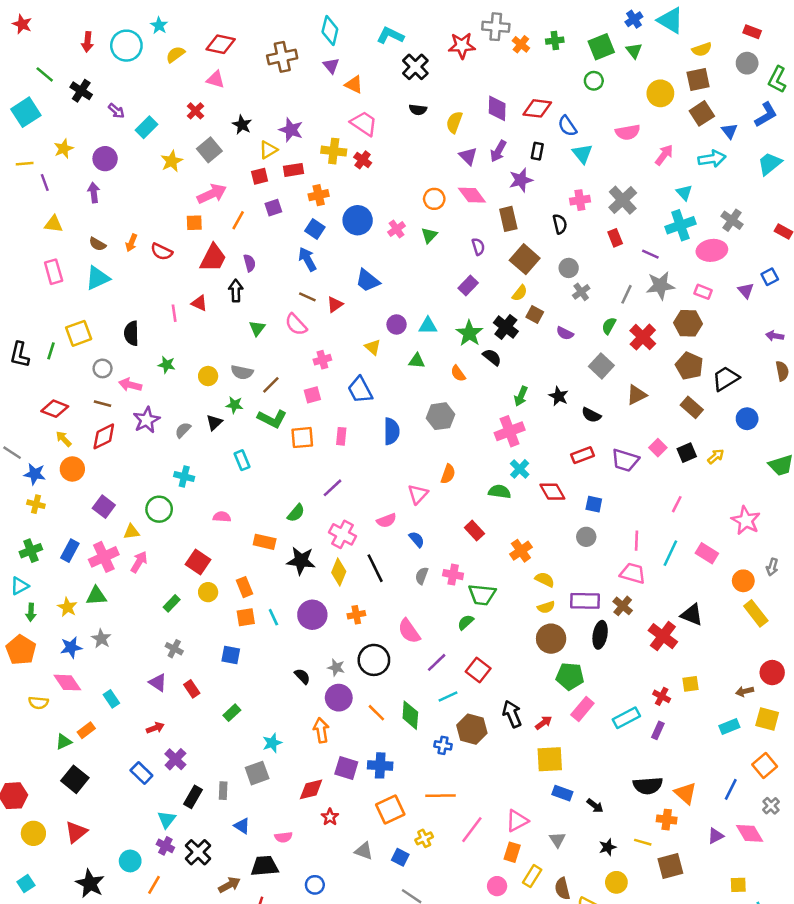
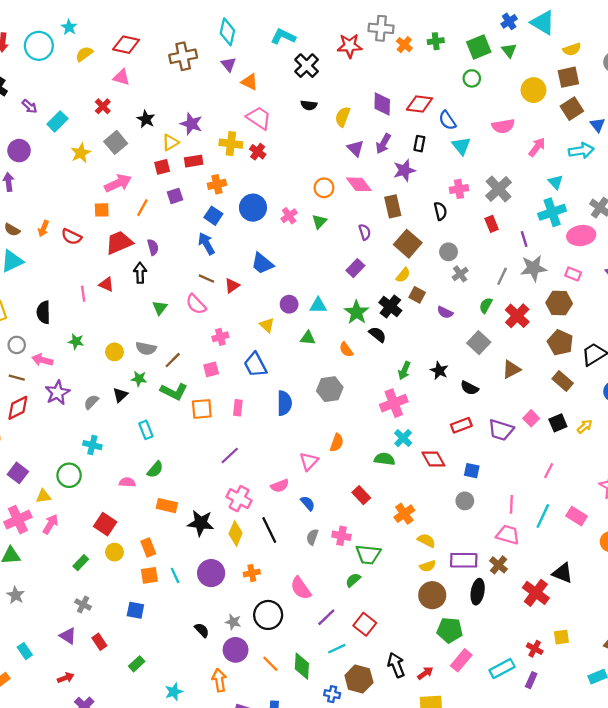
purple line: (650, 254) -> (524, 239), turned 49
red trapezoid: (213, 258) -> (119, 243), turned -140
green semicircle: (296, 513) -> (155, 469), moved

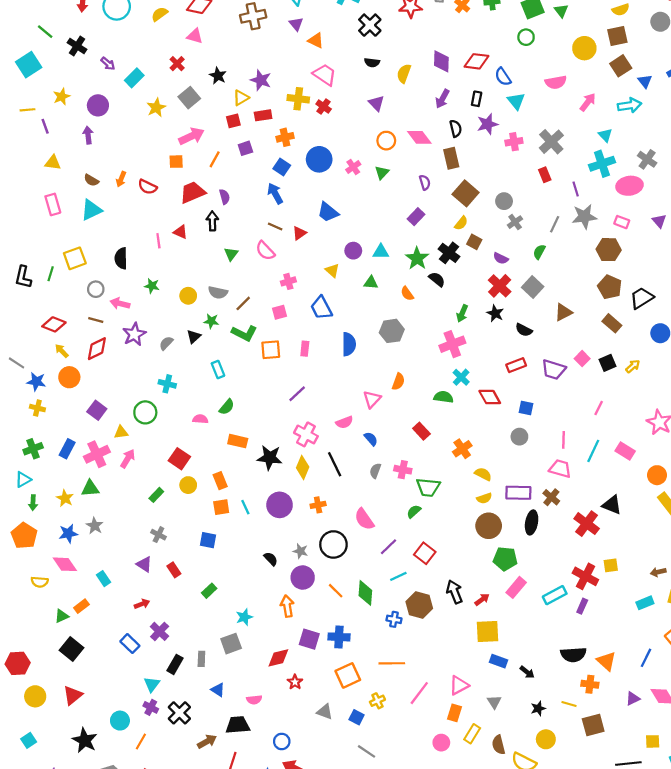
purple triangle: (355, 148) -> (376, 103), moved
purple star: (404, 170) -> (488, 124), moved
black semicircle: (440, 211) -> (456, 129), moved
red cross: (517, 316) -> (500, 286), moved
red cross: (535, 649) -> (585, 576), size x1.6

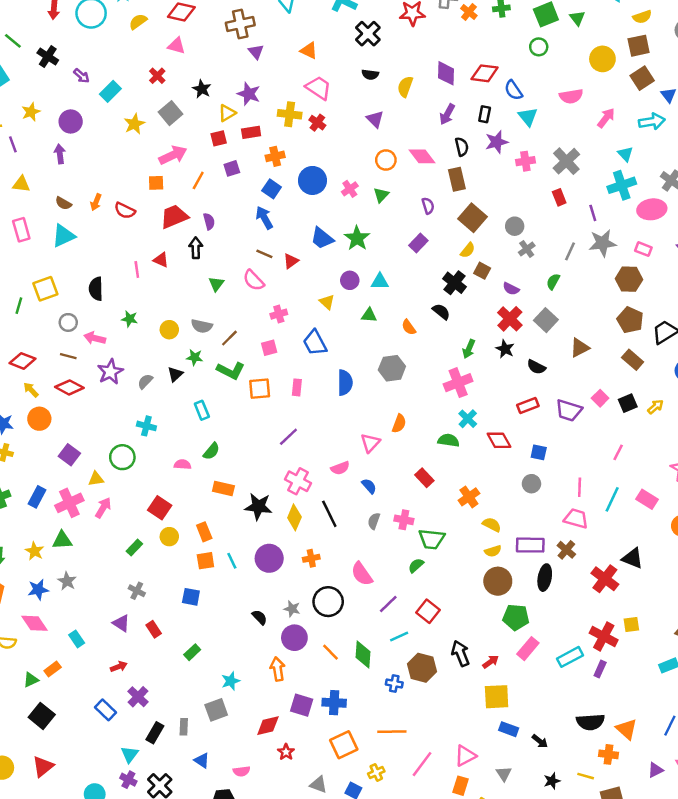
purple triangle: (296, 24) -> (256, 52), moved
green star: (417, 258) -> (357, 238), moved
red diamond: (97, 349) -> (69, 387), turned 55

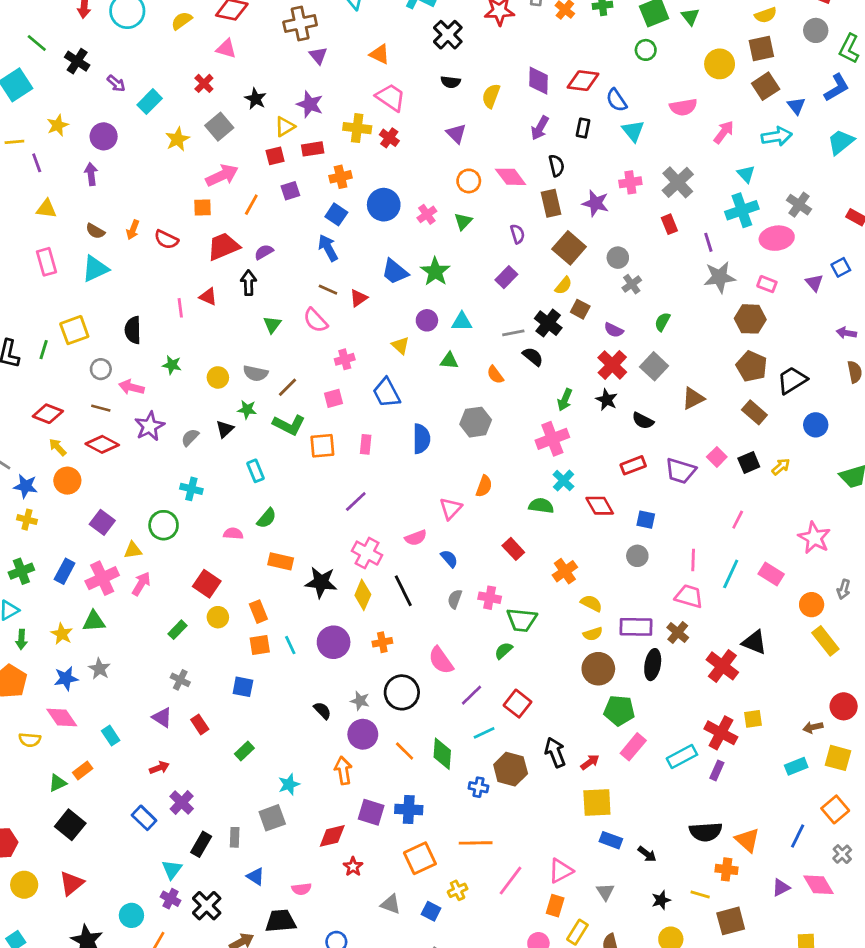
purple star: (497, 142) -> (596, 203), moved, turned 30
purple semicircle: (209, 221) -> (264, 252), turned -105
gray line: (570, 251) -> (513, 333), moved, turned 54

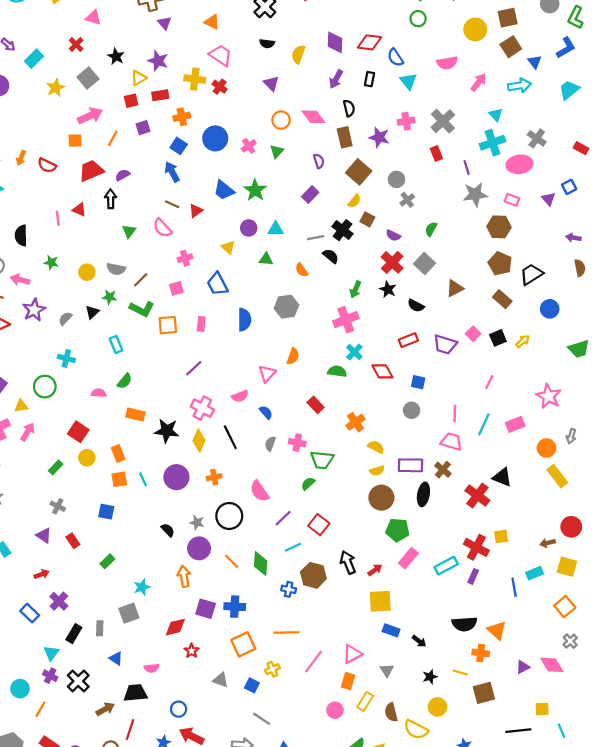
pink rectangle: (771, 574) -> (515, 424), turned -54
blue line: (798, 836) -> (514, 587), moved, turned -36

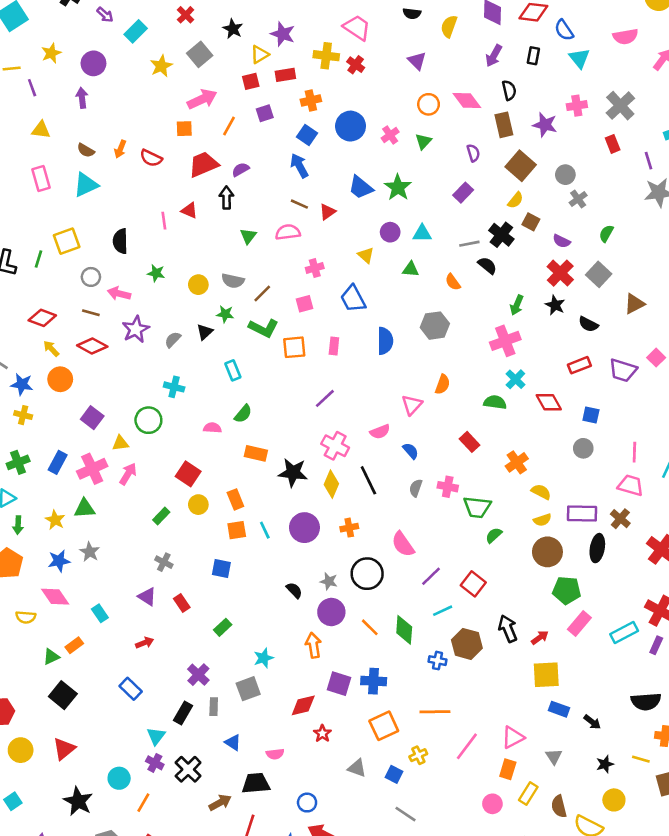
pink semicircle: (162, 228) -> (288, 232), turned 126
green semicircle: (308, 484) -> (494, 535), moved
purple cross: (59, 601) -> (198, 675), moved

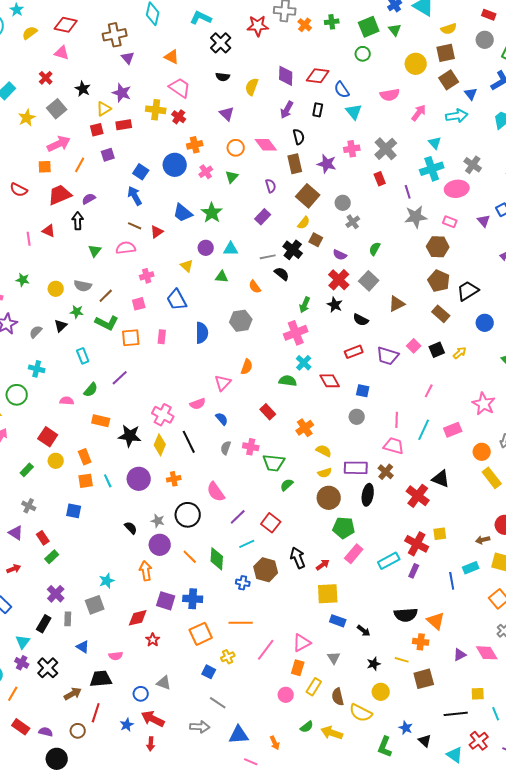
orange cross: (311, 100) -> (195, 145), moved
purple line: (325, 398) -> (120, 378), moved
green rectangle: (223, 627) -> (52, 557), moved
gray triangle: (357, 768) -> (164, 683), moved

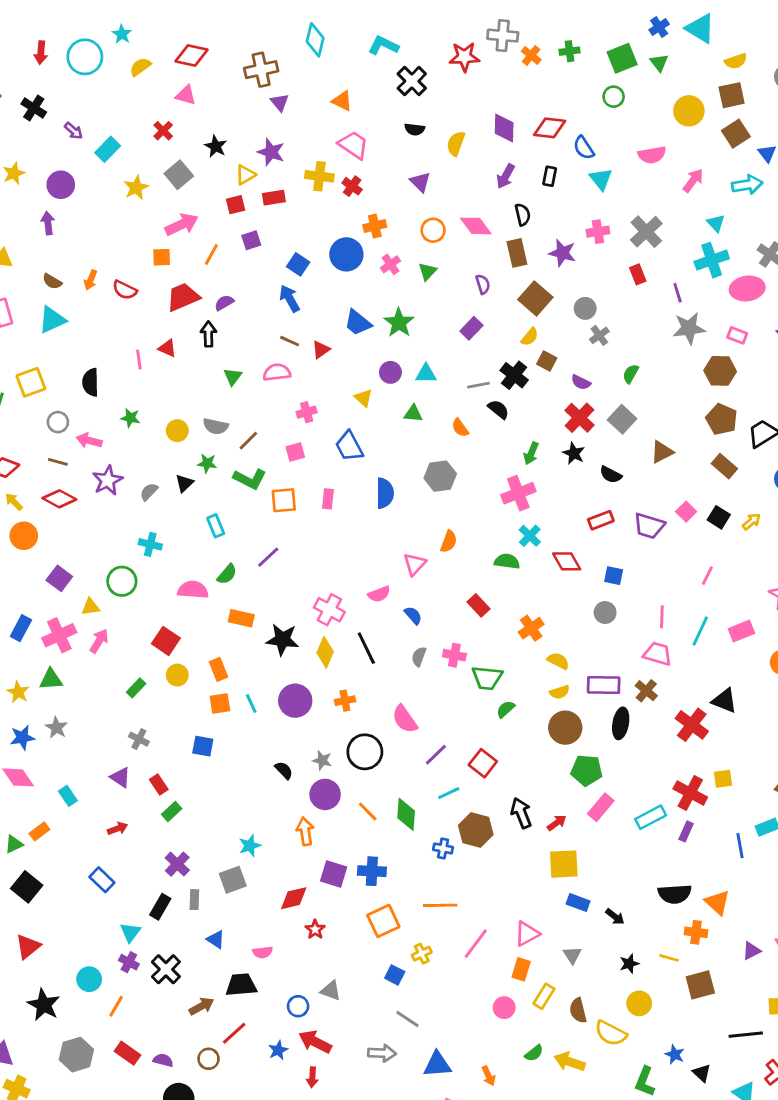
black square: (437, 350) -> (719, 517), turned -35
pink semicircle: (67, 401) -> (193, 590), size x1.5
red line: (96, 713) -> (234, 1033), turned 30

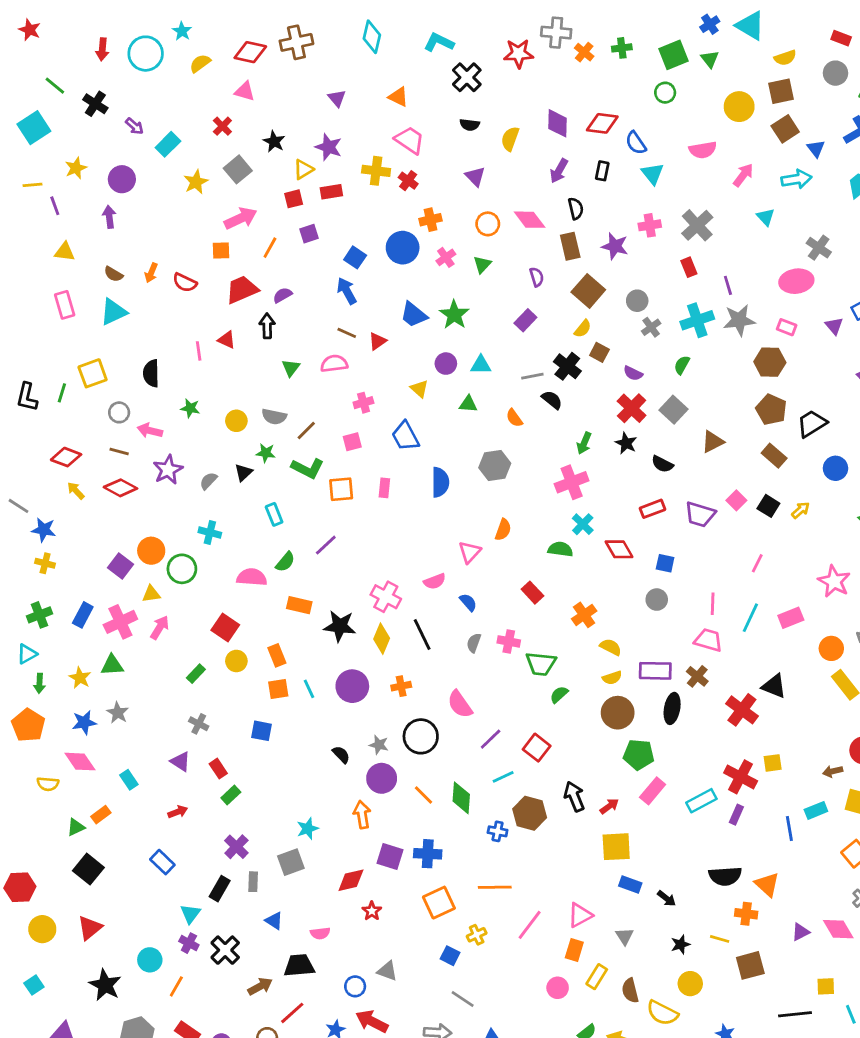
brown cross: (261, 70) -> (296, 42), moved
cyan cross: (712, 260) -> (697, 320), moved
orange circle: (24, 536) -> (151, 551), moved

